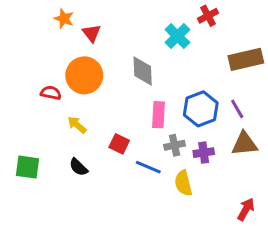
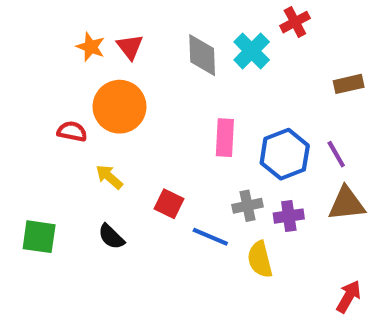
orange star: (64, 19) -> (91, 47), moved
brown rectangle: (246, 59) -> (349, 84), size x0.6
gray diamond: (143, 71) -> (202, 55), moved
pink rectangle: (159, 115) -> (225, 138), moved

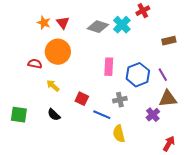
gray diamond: (202, 55) -> (98, 27), turned -70
purple cross: (289, 216) -> (153, 115), moved, turned -32
yellow semicircle: (260, 259) -> (119, 134), moved

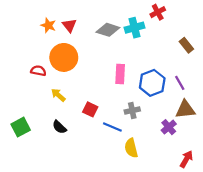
cyan cross: (122, 25) -> (134, 28), turned 30
brown rectangle: (169, 41) -> (186, 45), turned 64
green square: (19, 115) -> (21, 127), turned -36

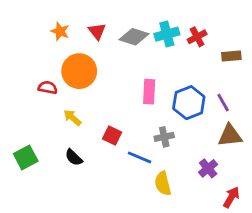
red cross: (158, 12) -> (197, 37), moved
red triangle: (69, 25) -> (97, 31), moved
brown rectangle: (186, 45) -> (231, 56), turned -56
purple cross: (169, 127) -> (208, 168), moved

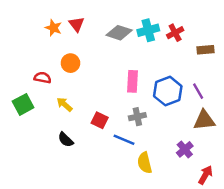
red triangle: (97, 31) -> (77, 24), moved
orange circle: (79, 71) -> (70, 63), size x0.6
gray cross: (164, 137) -> (137, 117), moved
green square: (26, 157) -> (23, 104), moved

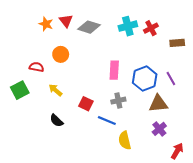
gray diamond: (119, 33) -> (89, 27), moved
brown triangle: (204, 120) -> (158, 104), moved

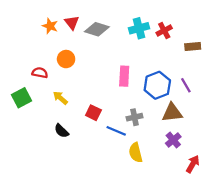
gray cross: (118, 101) -> (134, 117), moved

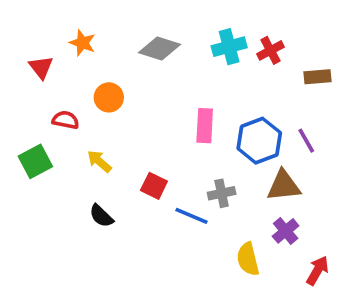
red triangle: (72, 23) -> (41, 67), moved
yellow semicircle: (136, 153) -> (248, 259), moved

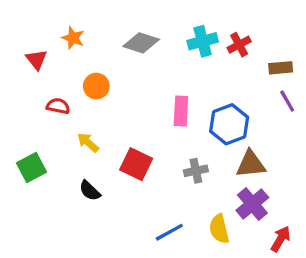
purple line: (306, 141) -> (287, 101), moved
green square: (35, 161) -> (32, 167), moved
red square: (154, 186) -> (136, 164), size x1.4
blue line: (192, 216) -> (169, 232), moved, turned -52
purple cross: (286, 231) -> (252, 204), size x1.4

